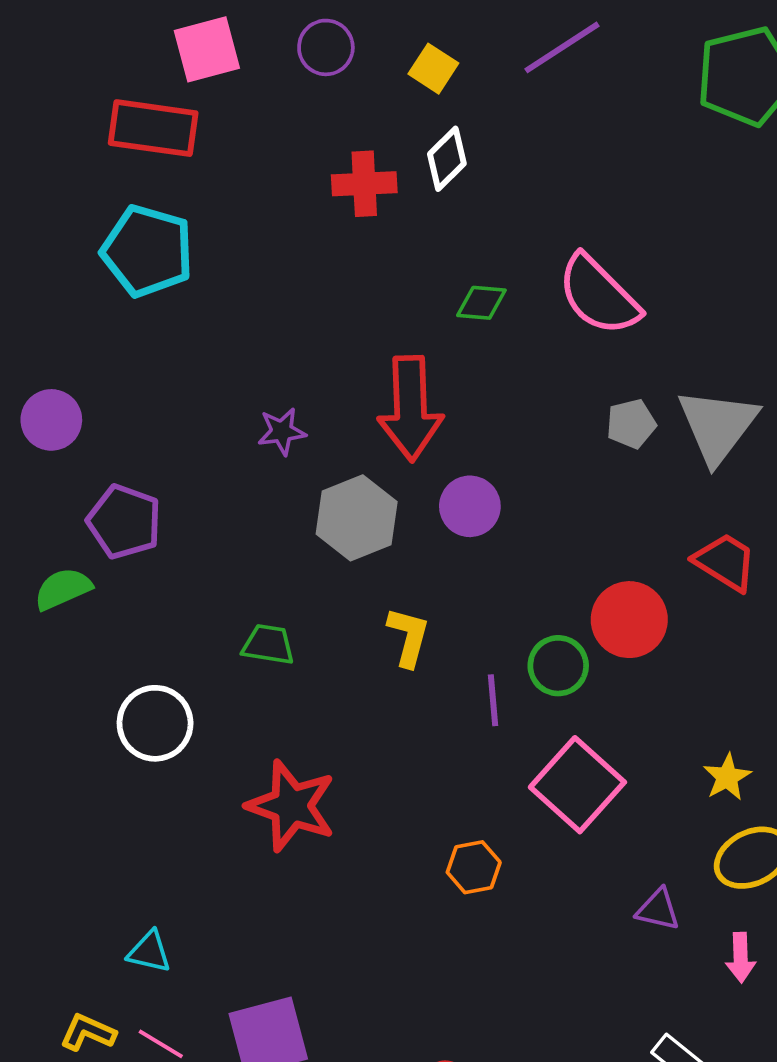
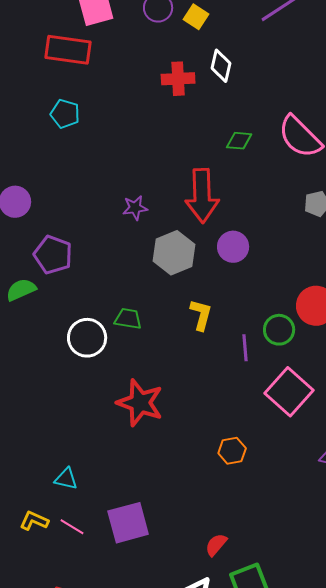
yellow square: (433, 69) -> (196, 17), moved
white diamond: (447, 159) -> (221, 66), turned -32
cyan pentagon: (147, 251) -> (65, 114), size x0.6
white circle: (155, 723) -> (87, 338), moved
orange hexagon: (474, 867) -> (232, 451), moved

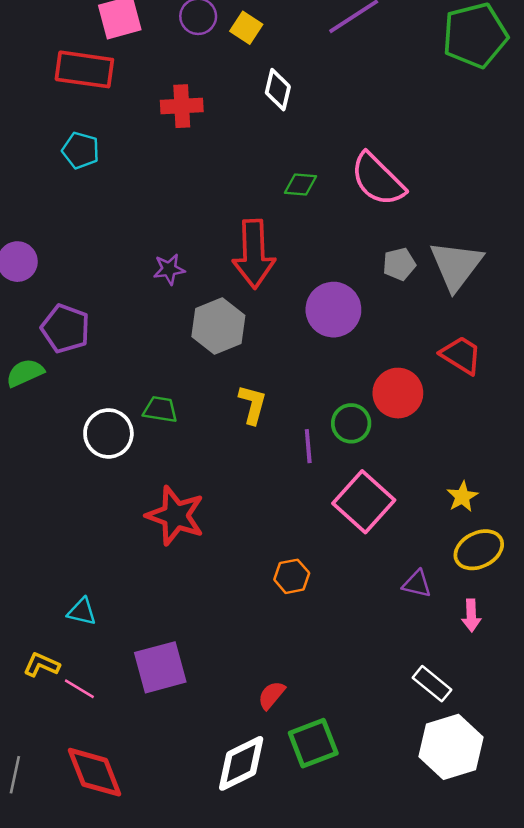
red cross: (178, 79) -> (182, 106), moved
purple circle: (233, 247) -> (333, 310), moved, size x1.4
pink line: (72, 527) -> (79, 689), moved

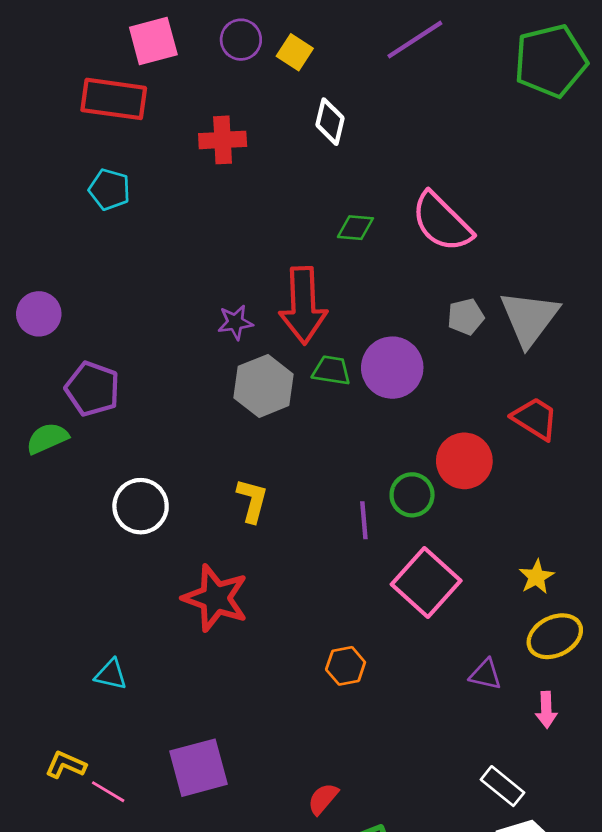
purple star: (169, 269) -> (235, 322), moved
yellow L-shape: (253, 404) -> (252, 500), moved
green trapezoid: (160, 409) -> (331, 370), moved
cyan triangle: (82, 612) -> (111, 674), moved

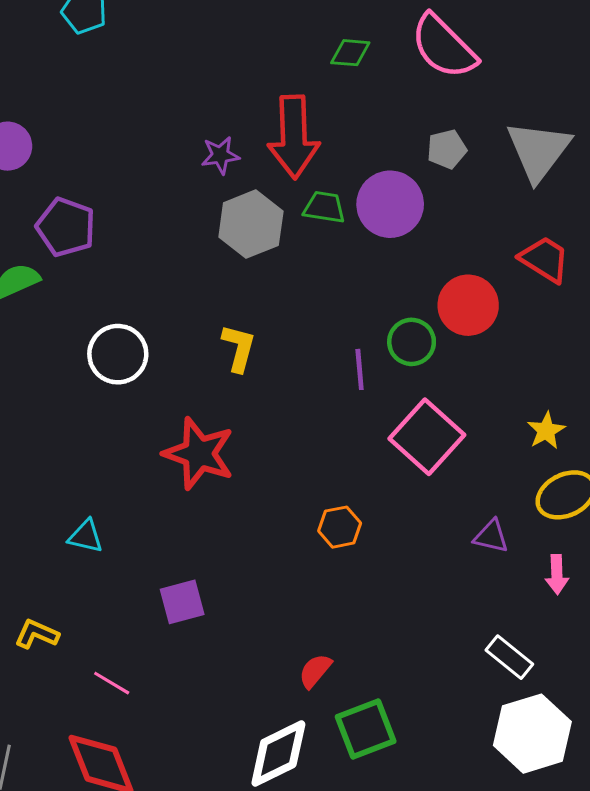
gray pentagon: (466, 317) -> (447, 149), moved
purple square: (199, 768) -> (182, 602), moved, size x0.7
pink line: (108, 792) -> (112, 683), moved

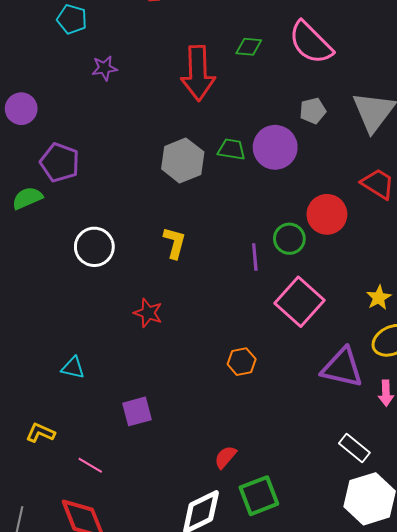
red arrow: (294, 137) -> (198, 73), moved
purple star: (220, 155) -> (104, 68), moved
red star: (199, 454) -> (148, 313), size x0.6
purple triangle: (491, 536) -> (342, 368), size x1.8

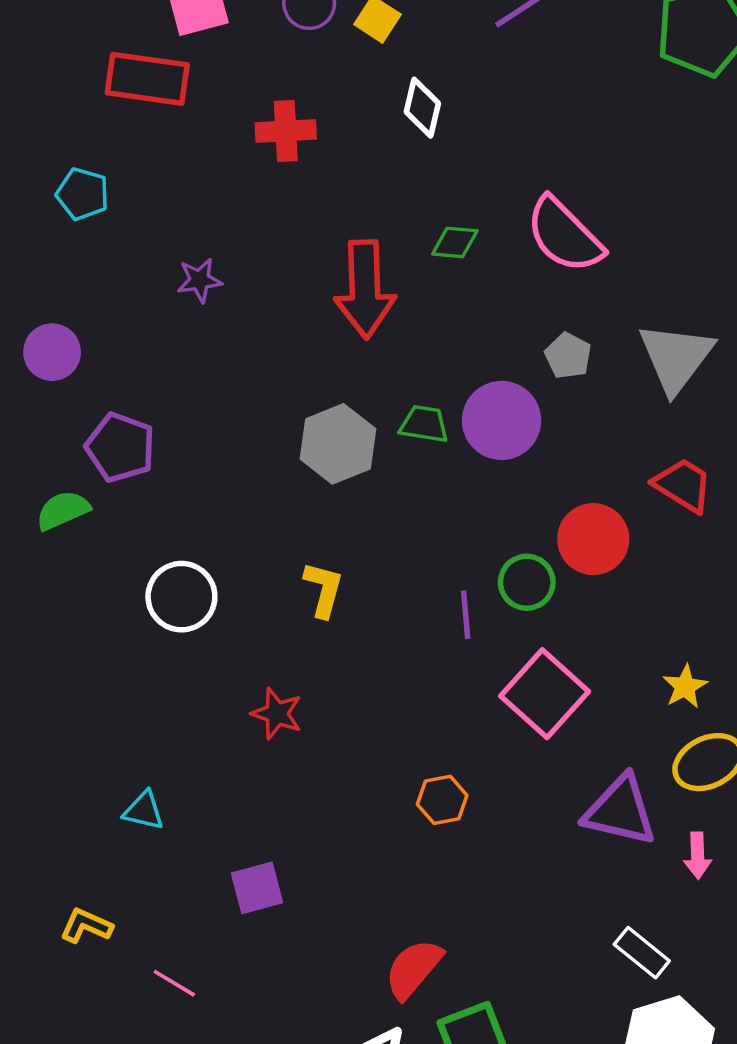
cyan pentagon: (72, 19) -> (83, 194), moved
gray pentagon: (313, 111) -> (568, 356), turned -30
red semicircle: (225, 457) -> (413, 969), size x1.5

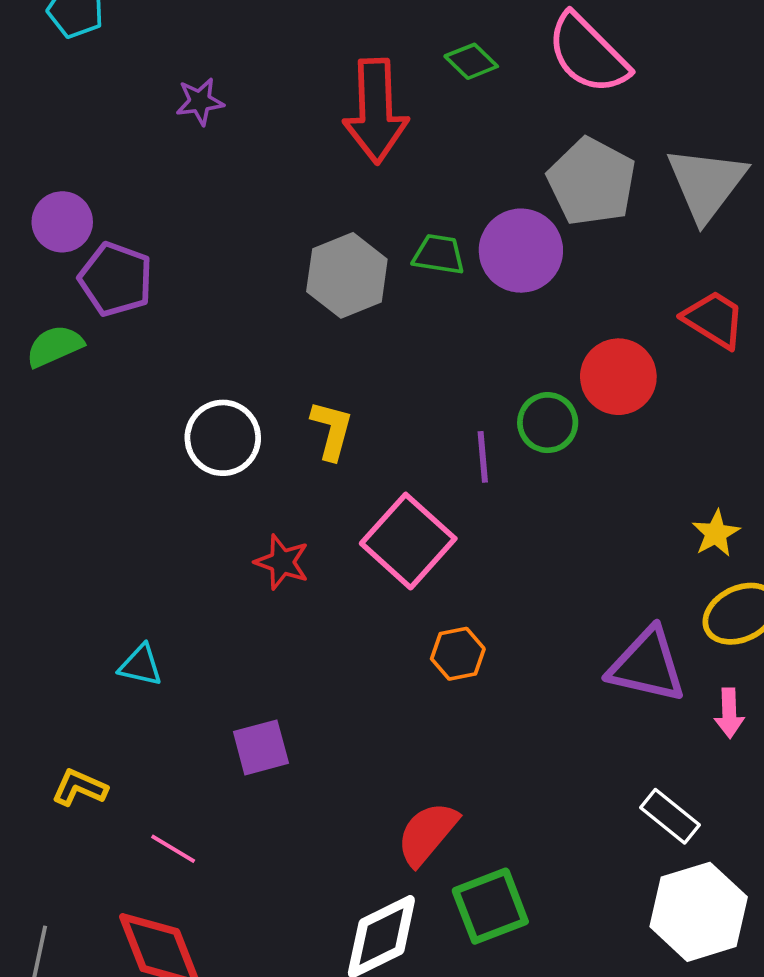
green diamond: (455, 242) -> (471, 61), turned 39
purple circle: (52, 352) -> (62, 222), moved
gray pentagon: (568, 356) -> (592, 182), size x1.8
white circle: (181, 597) -> (223, 438), moved
pink square: (545, 694) -> (408, 541), moved

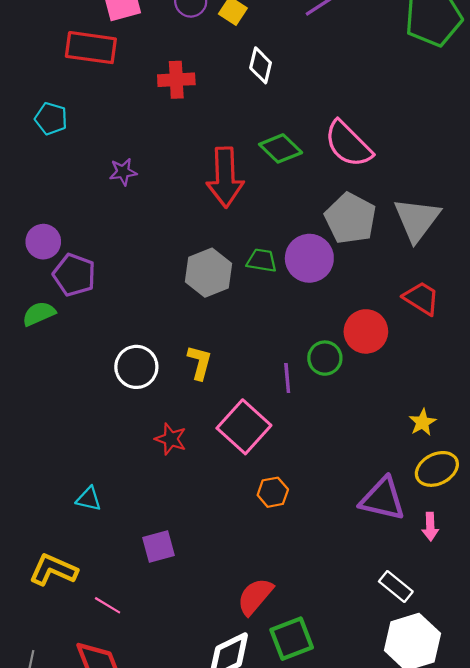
green diamond: (471, 61) -> (281, 148), size x1.4
yellow L-shape: (79, 788) -> (53, 570), size x1.5

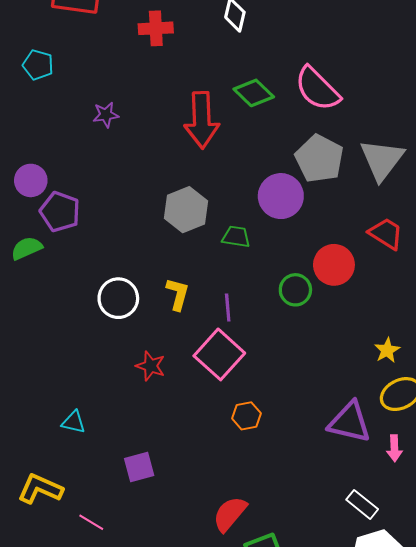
green trapezoid: (262, 260) -> (236, 237), moved
purple line: (287, 378) -> (228, 308), moved

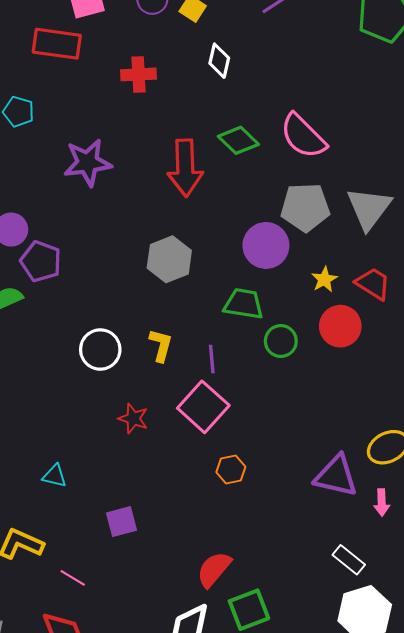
purple star: (106, 115) -> (88, 163), size x1.8
gray pentagon: (319, 159) -> (305, 207), turned -30
green trapezoid: (236, 237) -> (244, 304), moved, size x1.4
red circle: (334, 265) -> (340, 326), moved
yellow star: (387, 350) -> (324, 279), moved

